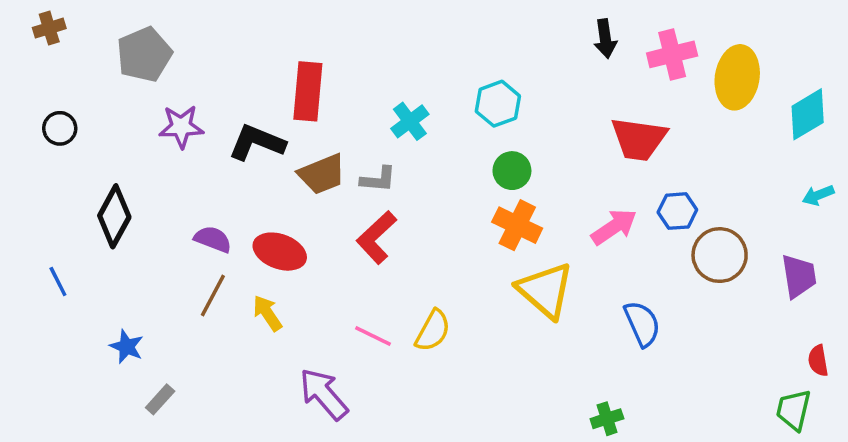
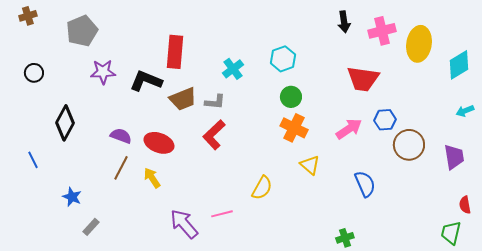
yellow triangle: (545, 290) -> (310, 165), size x0.6
yellow semicircle: (433, 331) -> (262, 188), moved
pink line: (373, 336) -> (222, 214), moved, turned -40

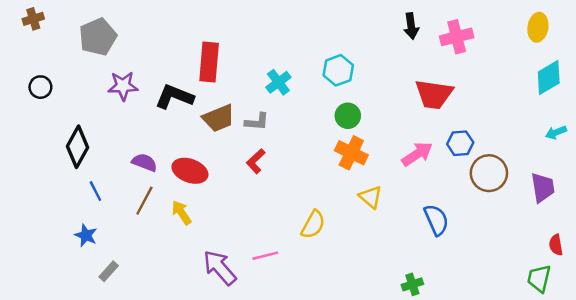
yellow ellipse: (419, 44) -> (538, 27), moved, size x0.7
red L-shape: (214, 135) -> (256, 161), size x0.7
blue line: (33, 160) -> (95, 191), moved

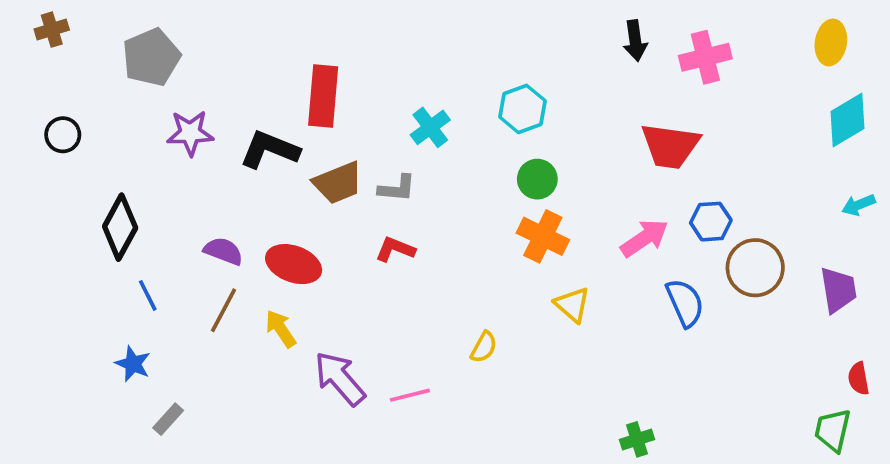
red L-shape: (256, 161) -> (395, 249), turned 65
blue semicircle: (436, 220) -> (685, 303), moved
yellow semicircle: (313, 225) -> (484, 347), size x0.7
purple arrow: (220, 268) -> (340, 379), moved

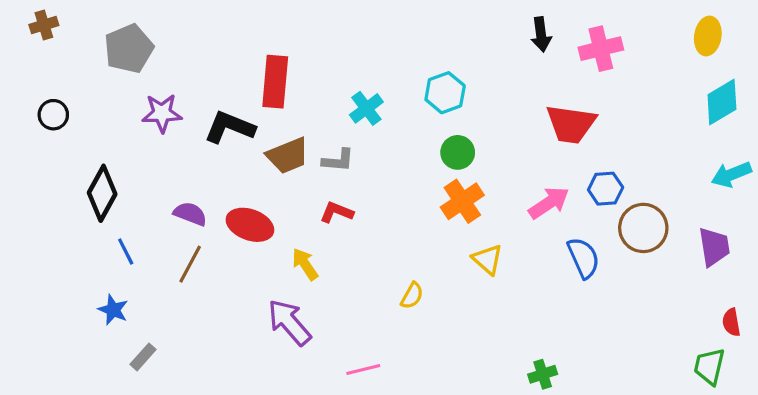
cyan arrow: (859, 205) -> (731, 174), size x1.4
orange cross: (543, 236) -> (462, 201), turned 30
yellow arrow: (281, 329) -> (305, 264), moved
pink line: (410, 395) -> (363, 370), moved

